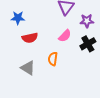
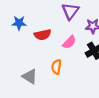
red semicircle: (30, 38) -> (43, 35), moved

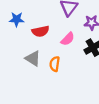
gray triangle: (30, 76) -> (33, 59), moved

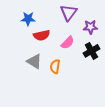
blue star: (17, 19) -> (28, 19), moved

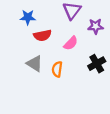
black cross: (91, 51) -> (97, 64), moved

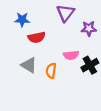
pink semicircle: (71, 43) -> (71, 55), moved, turned 40

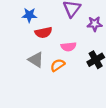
pink semicircle: (71, 55) -> (68, 47), moved
orange semicircle: (51, 71) -> (58, 65), turned 48

